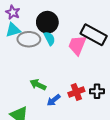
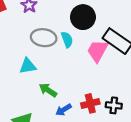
black circle: (47, 22) -> (83, 17), moved
cyan triangle: (13, 30) -> (28, 66), moved

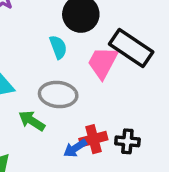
gray ellipse: (44, 38) -> (58, 95), moved
blue arrow: (64, 110) -> (75, 148), moved

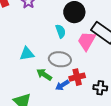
red cross: (93, 139) -> (77, 77), moved
blue arrow: (75, 148) -> (62, 85), moved

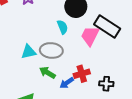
gray ellipse: (60, 59) -> (51, 50), moved

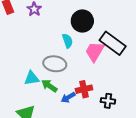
cyan triangle: (29, 52) -> (32, 78), moved

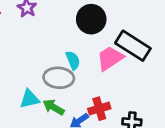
cyan semicircle: (68, 41) -> (73, 60), moved
pink trapezoid: (95, 51) -> (110, 58), turned 30

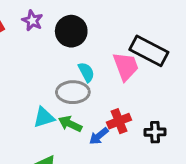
black circle: (91, 19) -> (71, 31), moved
pink trapezoid: (110, 58) -> (126, 66), turned 108

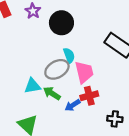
pink trapezoid: (126, 66) -> (84, 72), moved
gray ellipse: (73, 92) -> (57, 69), turned -35
black cross: (155, 132) -> (115, 119), moved

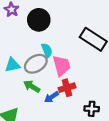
cyan triangle: (32, 86) -> (12, 65), moved

